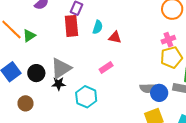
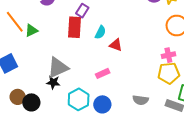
black circle: (36, 73) -> (31, 102), moved
blue circle: (159, 93) -> (102, 104), moved

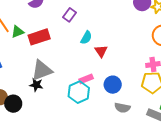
red rectangle: (75, 27) -> (39, 37), moved, turned 65
red triangle: (116, 45) -> (101, 51), turned 32
cyan hexagon: (79, 99) -> (79, 92), moved
blue circle: (102, 104) -> (113, 85), moved

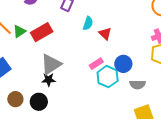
cyan hexagon: (79, 92) -> (108, 77), moved
black circle: (13, 104) -> (39, 102), moved

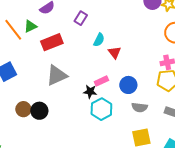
green triangle: (19, 31) -> (30, 26), moved
cyan hexagon: (108, 77) -> (101, 109), moved
black star: (49, 80) -> (90, 92), moved
brown circle: (15, 99) -> (23, 109), moved

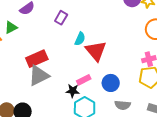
red rectangle: (52, 42) -> (37, 59), moved
red triangle: (115, 52) -> (96, 51), size x1.6

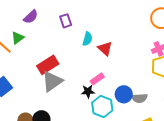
purple rectangle: (61, 18) -> (66, 21), turned -40
red triangle: (96, 51) -> (105, 48), size x0.7
blue circle: (111, 83) -> (124, 94), moved

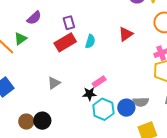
red triangle: (105, 48) -> (126, 34), moved, turned 42
red rectangle: (48, 65) -> (65, 42), moved
gray triangle: (52, 81) -> (54, 83), size x0.6
blue circle: (124, 94) -> (126, 108), moved

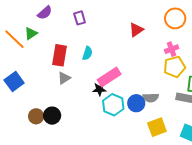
cyan semicircle: (90, 41) -> (87, 53), moved
red rectangle: (65, 42) -> (60, 55), moved, turned -50
pink rectangle: (99, 82) -> (109, 77), size x1.6

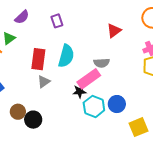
cyan semicircle: (87, 53) -> (66, 56), size x1.6
gray semicircle: (151, 98) -> (102, 63), moved
brown circle: (36, 116) -> (18, 112), moved

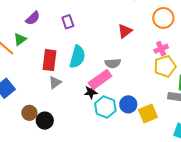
yellow square: (138, 127) -> (148, 113), moved

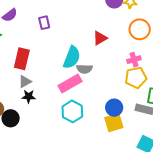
cyan semicircle: (77, 57) -> (72, 57), moved
black star: (91, 92) -> (29, 96), moved
blue circle: (128, 104) -> (114, 108), moved

